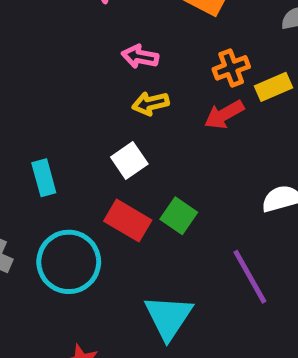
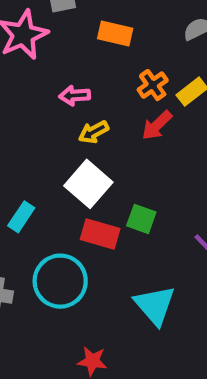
white square: (129, 161) -> (88, 184), size x1.5
cyan rectangle: (44, 178) -> (21, 217), turned 64

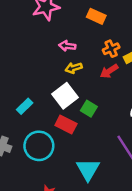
green square: (141, 219) -> (89, 109), moved

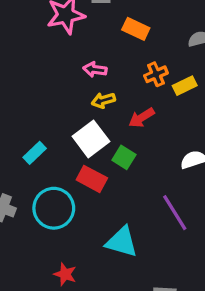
red arrow: (109, 71) -> (141, 118), moved
cyan triangle: (88, 170) -> (122, 242), turned -45

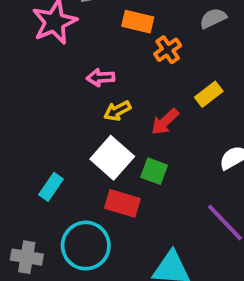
orange cross: (156, 74) -> (168, 50), moved
yellow rectangle: (185, 86) -> (209, 94), moved

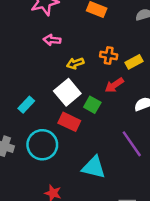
orange cross: (168, 50) -> (109, 55), moved, turned 35
pink arrow: (101, 77) -> (52, 40), moved
red arrow: (165, 122) -> (114, 85), moved

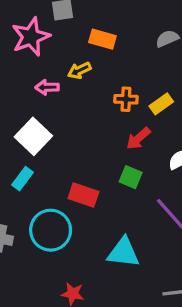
yellow arrow: (75, 63) -> (79, 70), moved
white square: (67, 92) -> (33, 136), moved
green square: (92, 105) -> (131, 177), moved

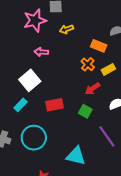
orange rectangle: (102, 39) -> (99, 46), moved
yellow arrow: (79, 70) -> (66, 29), moved
orange cross: (126, 99) -> (88, 64), turned 32
red rectangle: (83, 195) -> (55, 105), moved, turned -36

